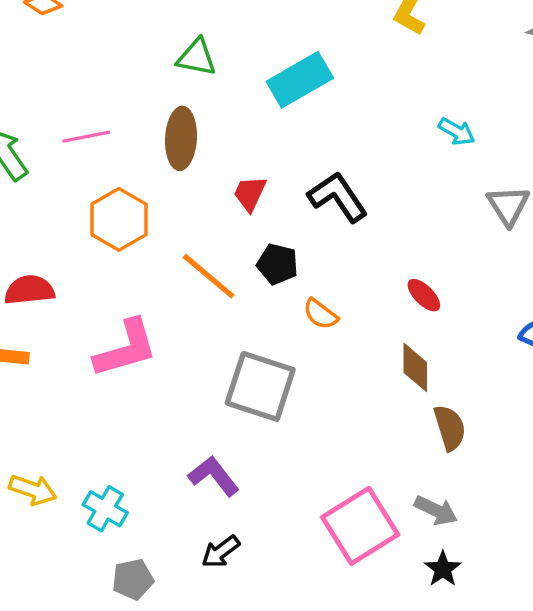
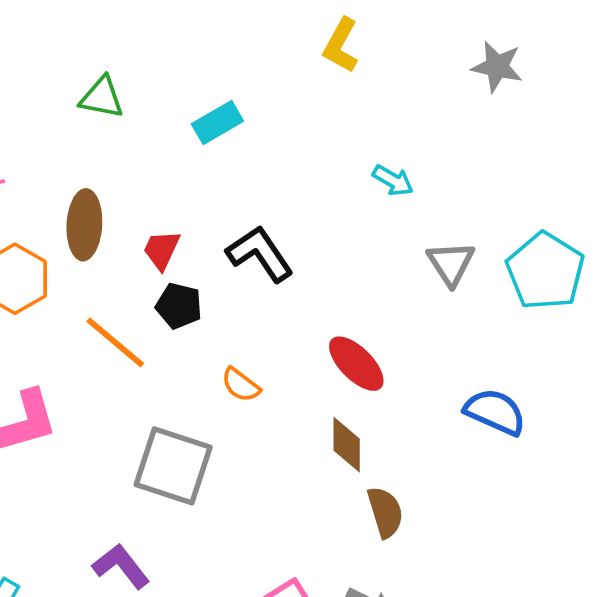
cyan rectangle: (300, 80) -> (217, 123), size x0.7
brown ellipse: (181, 138) -> (84, 225), moved
black pentagon: (277, 264) -> (179, 306), moved
red ellipse: (424, 295) -> (356, 364), size x1.5

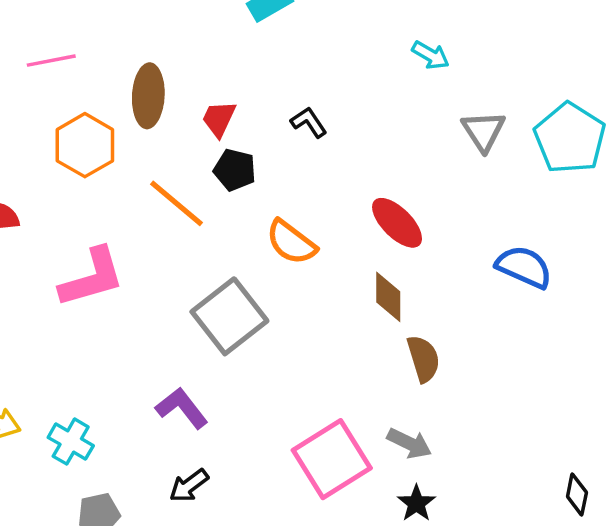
black L-shape: (260, 254) -> (309, 122), size x0.6
orange semicircle: (241, 385) -> (291, 242), size x1.4
gray square: (173, 466) -> (229, 316), turned 34

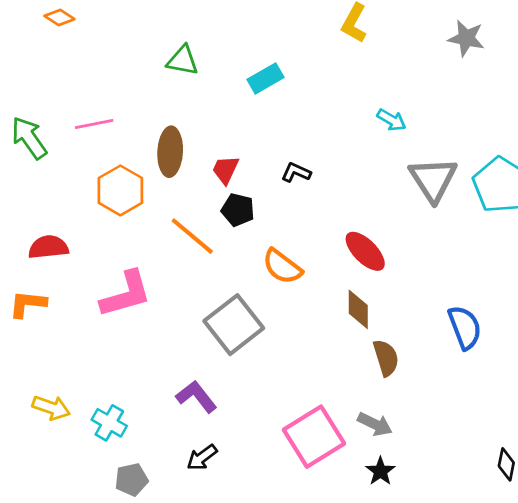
black L-shape: (309, 122) -> (296, 172), turned -32
gray triangle: (483, 131) -> (433, 179), size x1.4
blue semicircle: (524, 267) -> (465, 327), moved, turned 45

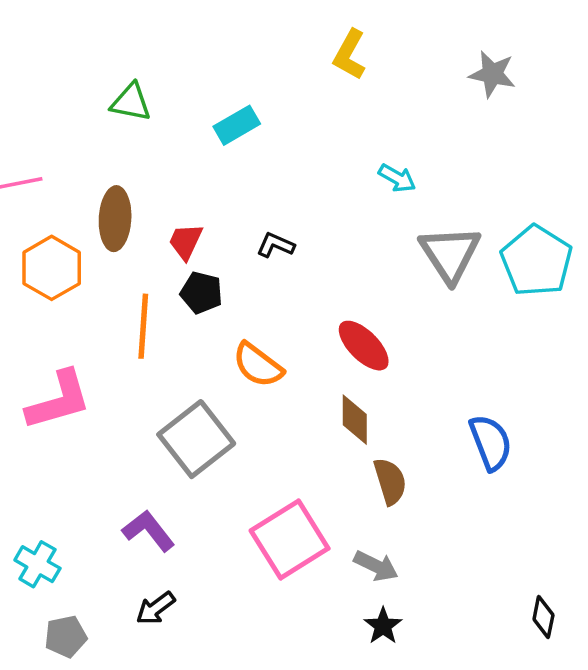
orange line: (192, 236) -> (143, 326), turned 54
pink square: (314, 437) -> (290, 540), moved

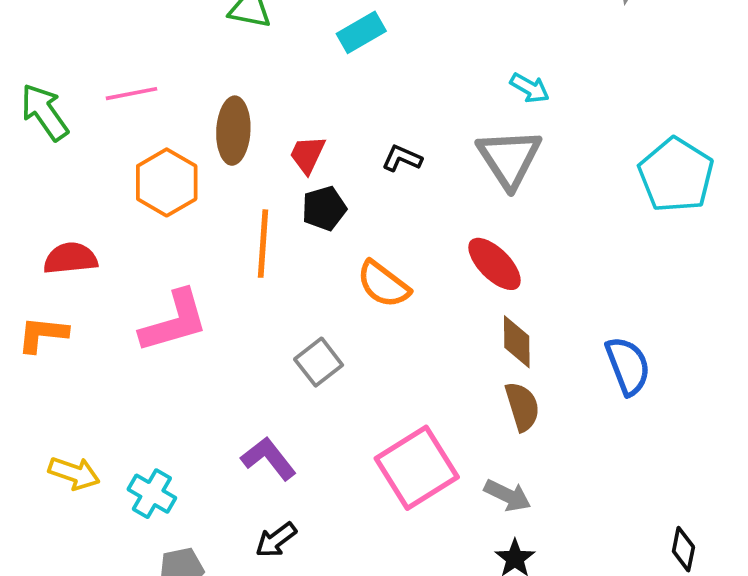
gray triangle: (450, 254) -> (509, 158), moved
black pentagon: (201, 293) -> (324, 208), turned -30
brown diamond: (355, 420) -> (517, 342), moved
gray square: (196, 439) -> (319, 362), size x0.6

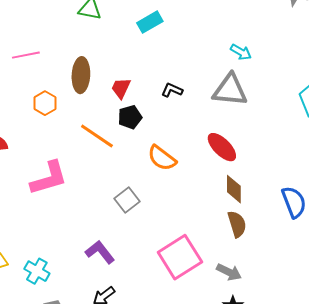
gray triangle: (509, 158) -> (230, 90), turned -51
orange hexagon: (167, 182) -> (45, 103), size x0.7
orange line: (263, 244) -> (97, 136), turned -60

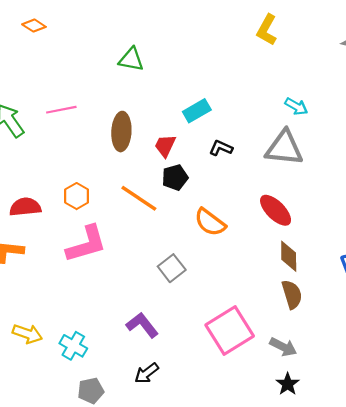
cyan rectangle: (150, 22) -> (197, 111), moved
orange hexagon: (45, 103) -> (77, 196), moved

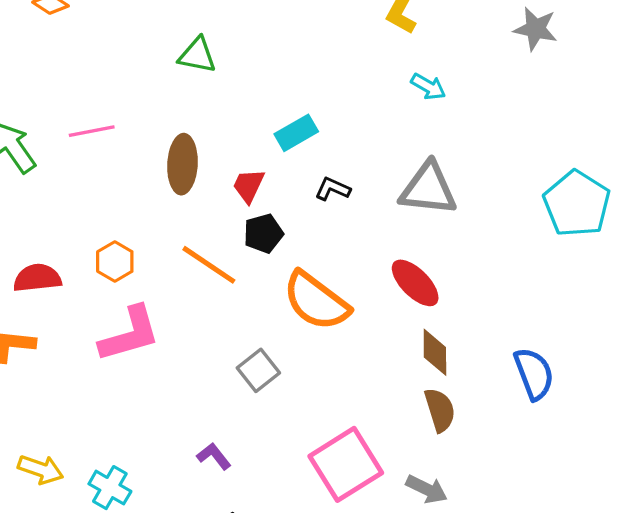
cyan arrow: (296, 106) -> (428, 87), moved
orange semicircle: (210, 222) -> (316, 301), size x1.4
purple L-shape: (142, 325) -> (214, 456), size x0.7

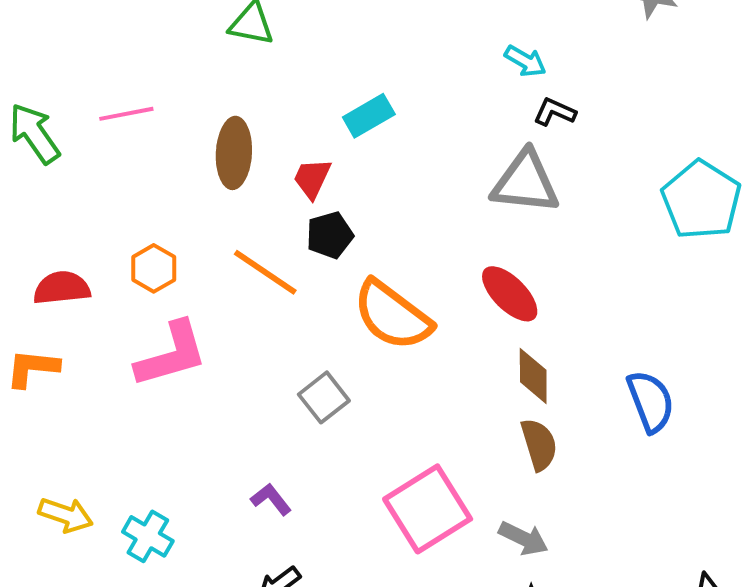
black L-shape: (333, 189) -> (555, 112), moved

